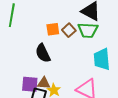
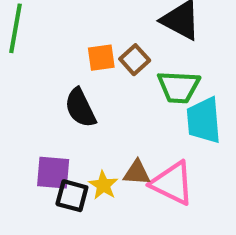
green trapezoid: (88, 30) -> (179, 87), moved
brown triangle: (44, 83) -> (137, 173), moved

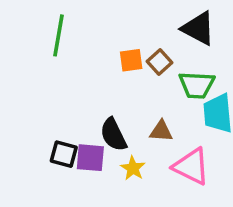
black semicircle: (80, 108) -> (113, 135), moved
brown triangle: (137, 173) -> (161, 131), moved
black square: (72, 196) -> (64, 154), moved

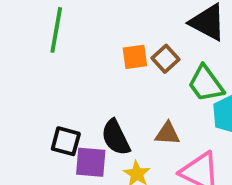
green trapezoid: (197, 85) -> (206, 84), turned 51
black square: (64, 154) -> (66, 141), moved

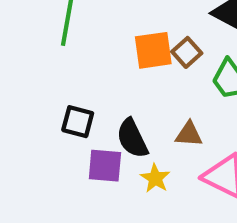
orange square: (135, 57) -> (153, 50), size x1.4
black square: (66, 141) -> (78, 122), moved

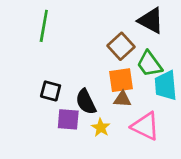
orange square: (153, 50) -> (121, 80), moved
brown square: (187, 52) -> (121, 46), size x1.4

